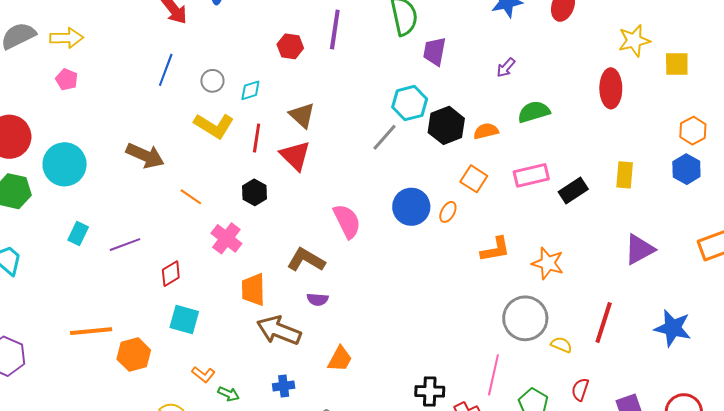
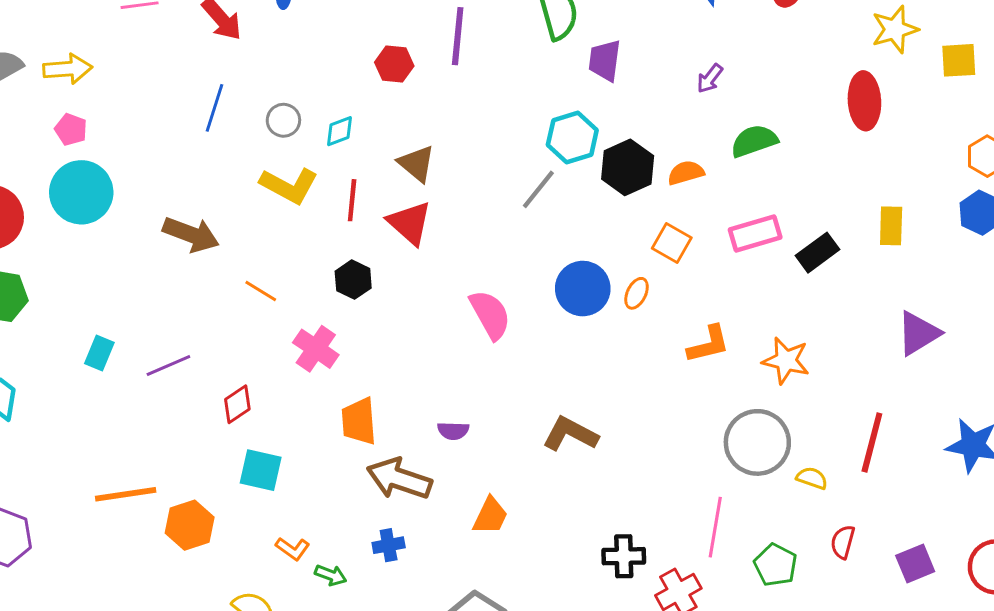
cyan circle: (65, 164) -> (81, 192), moved
brown L-shape: (306, 260) -> (570, 434), moved
blue cross: (284, 386) -> (389, 545), moved

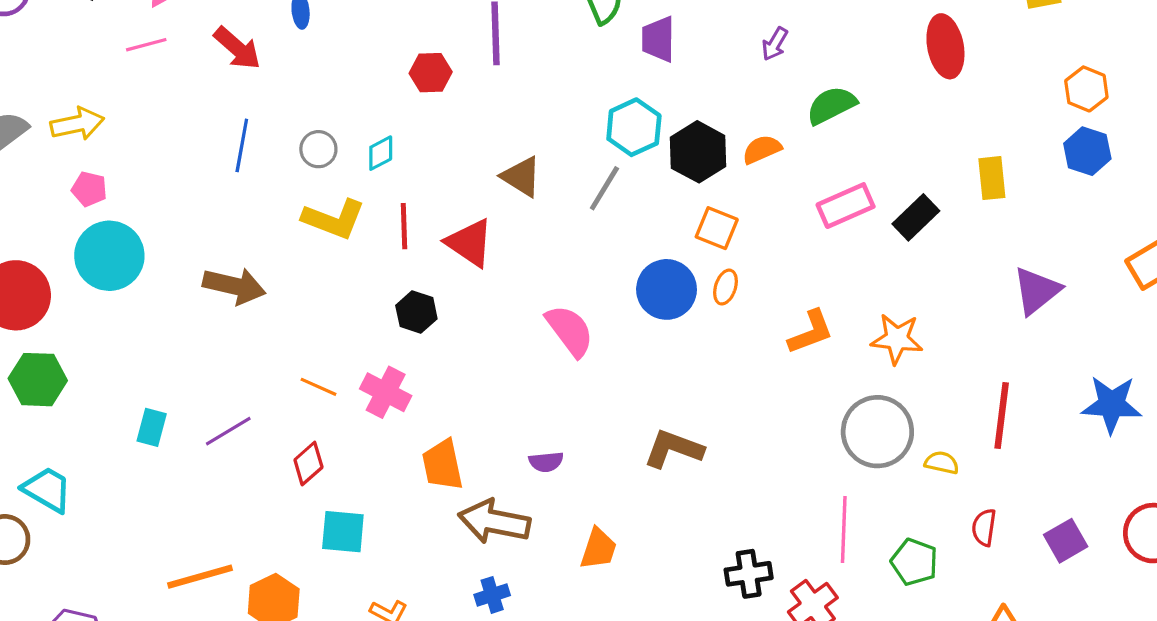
brown triangle: (417, 164) -> (521, 177), moved
orange square: (672, 243) -> (717, 228), moved
orange line: (261, 291) -> (319, 387), moved

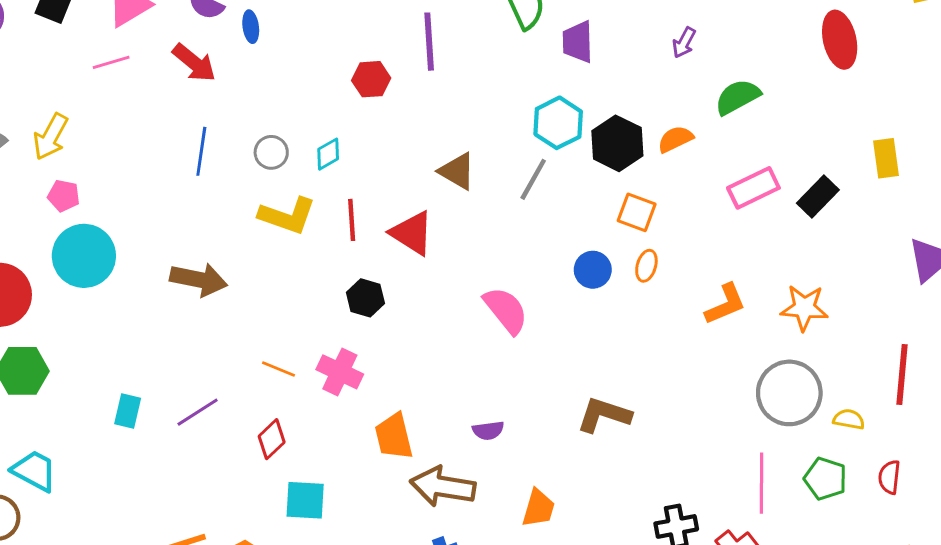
yellow arrow: (77, 124) -> (51, 137), turned 132
blue circle: (667, 289) -> (593, 270), size x0.7
green pentagon: (914, 562) -> (825, 479), moved

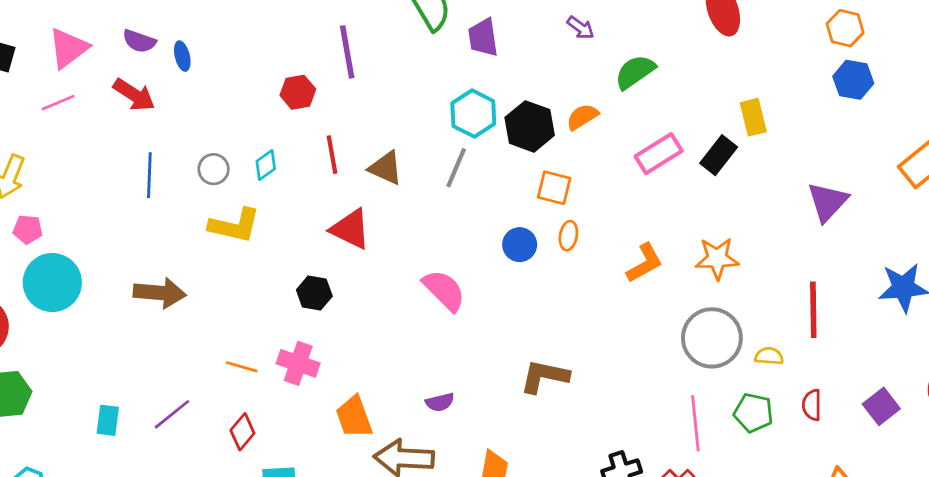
purple arrow: (684, 43) -> (581, 28), turned -76
yellow rectangle: (886, 158) -> (753, 117), moved
red line: (352, 220) -> (332, 155), moved

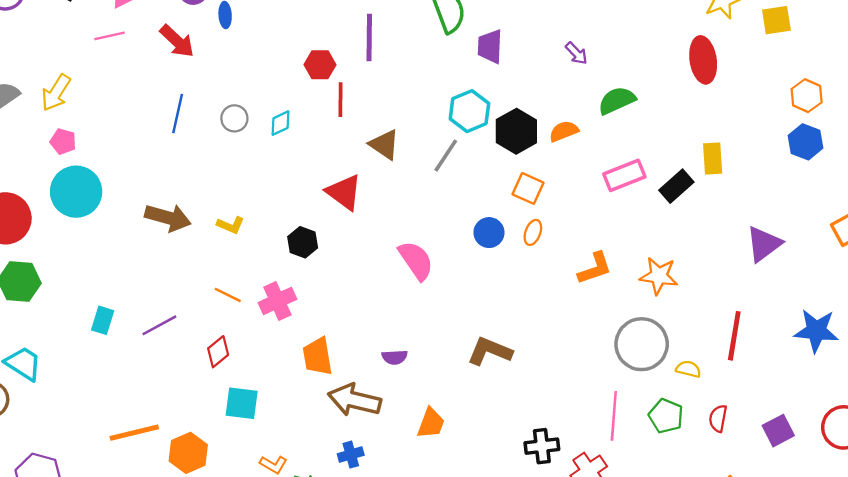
red line: (332, 155) -> (340, 100), moved
yellow L-shape: (235, 226) -> (231, 225), moved, size x0.6
pink cross: (298, 363) -> (277, 301), turned 36

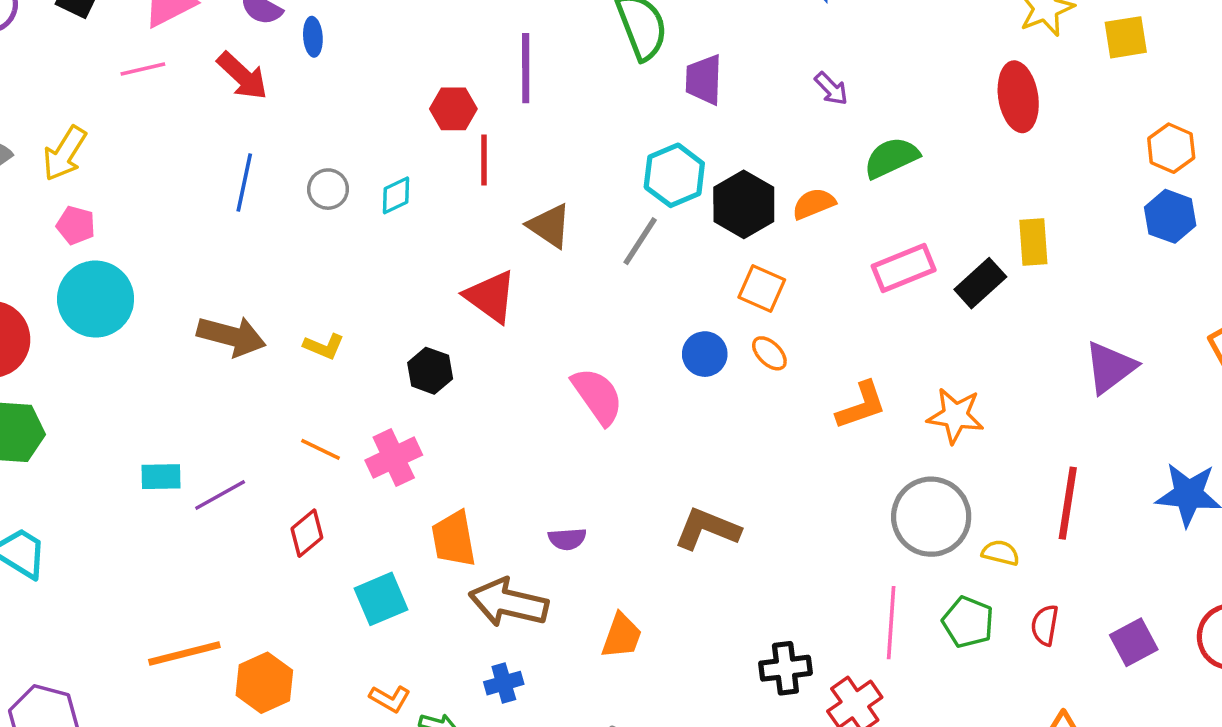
orange ellipse: (533, 232) -> (769, 353), turned -65
cyan rectangle: (103, 320) -> (161, 477), moved, turned 72
cyan square: (242, 403) -> (381, 599), moved, turned -30

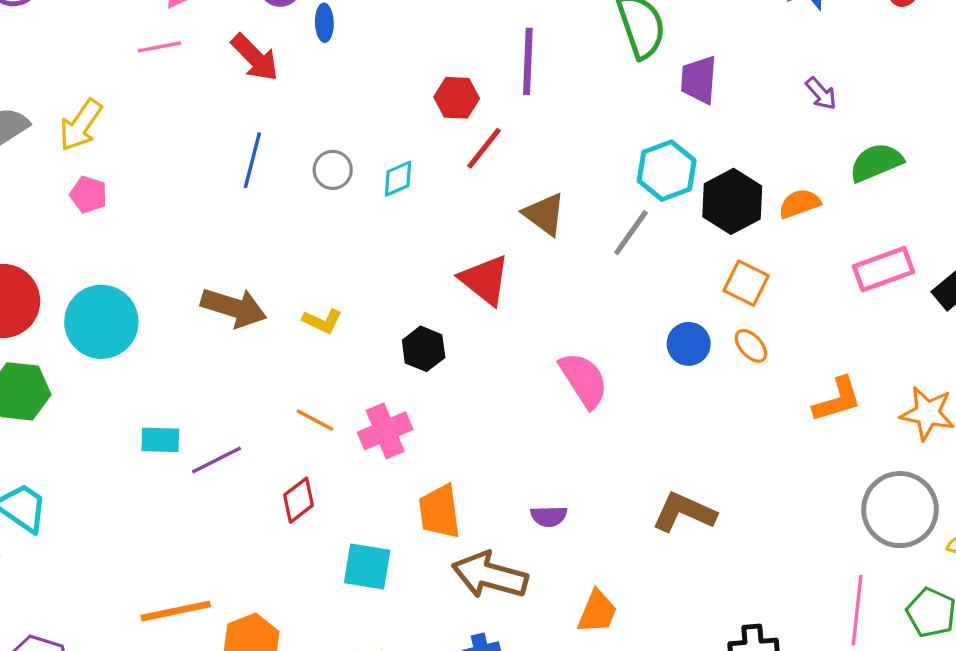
red line: (484, 160) -> (484, 148), turned 36
cyan circle: (96, 299) -> (101, 322), moved
cyan square: (381, 599) -> (367, 567), turned 30

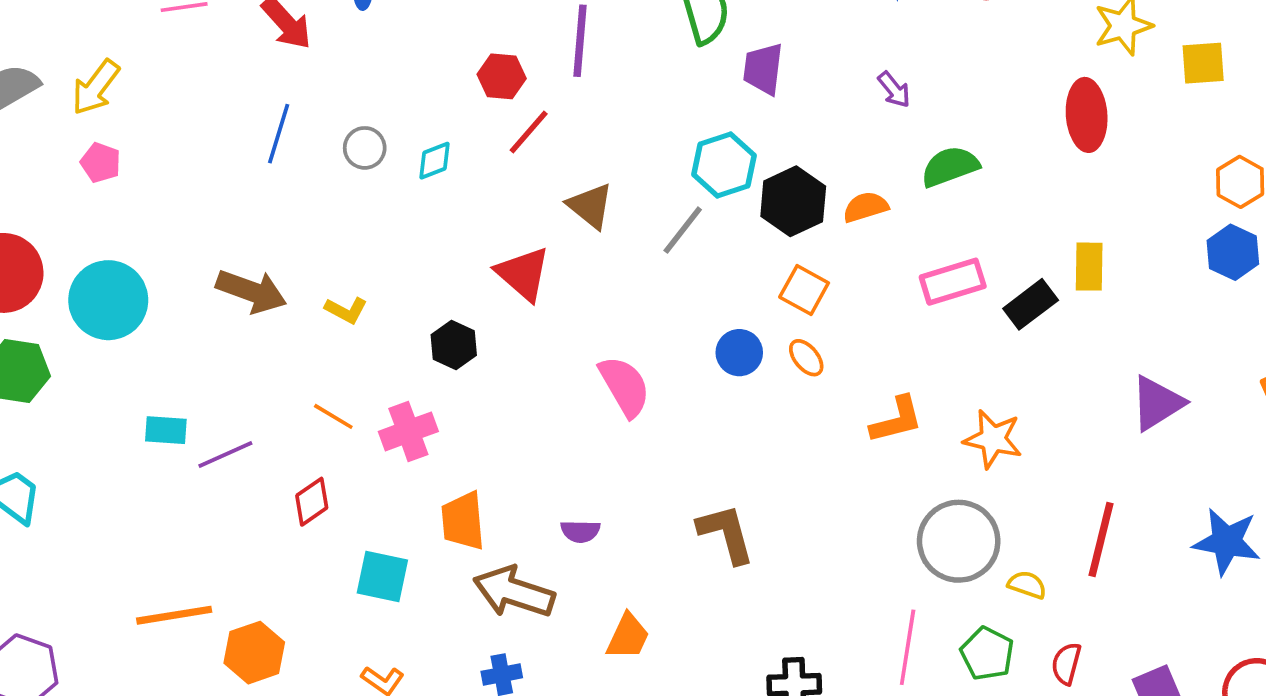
brown L-shape: (684, 512) -> (726, 534), turned 48

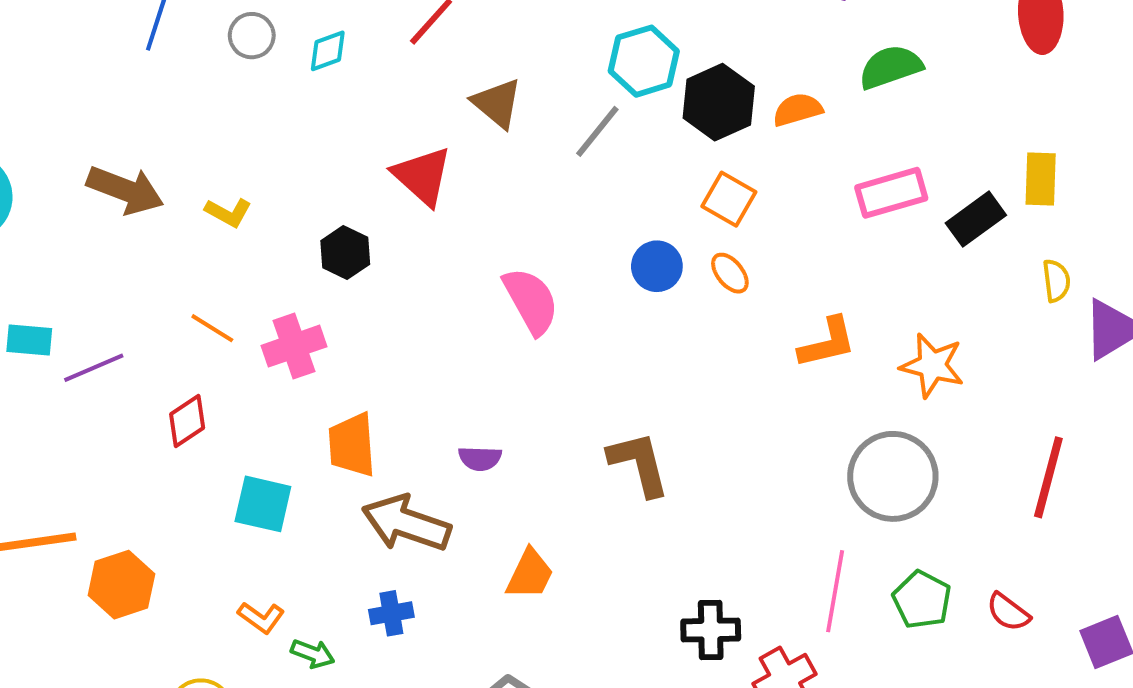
yellow semicircle: (1027, 585) -> (1056, 281), moved, turned 63
red semicircle: (1066, 664) -> (1008, 612), turned -69

